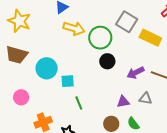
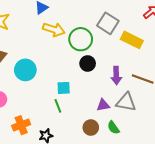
purple arrow: (136, 73) -> (116, 75), turned -66
cyan square: (68, 81) -> (64, 88), moved
gray triangle: (145, 99) -> (126, 102), size x1.5

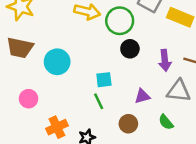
purple triangle: (103, 105) -> (142, 96), moved
brown circle: (91, 128) -> (128, 124), moved

